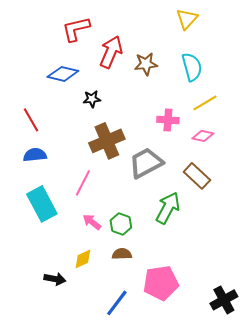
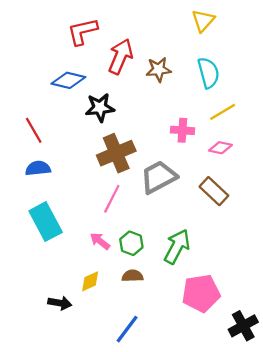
black star: (92, 99) -> (100, 107), size x1.5
pink line: (83, 183) -> (112, 199), moved
green arrow: (168, 208) -> (177, 247), moved
pink pentagon: (161, 283) -> (201, 293), moved

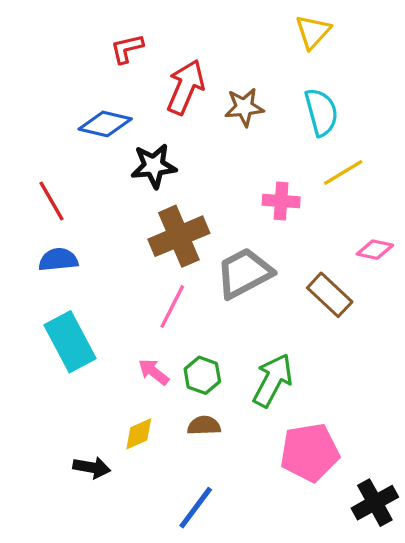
red L-shape: (83, 31) -> (127, 49), size x0.7
pink diamond: (220, 148) -> (375, 250), moved

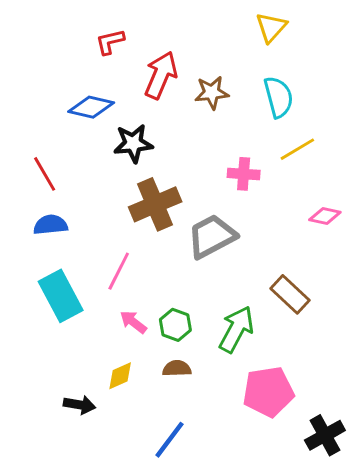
brown rectangle: (330, 295) -> (290, 294), moved
pink line: (172, 307) -> (119, 271), moved

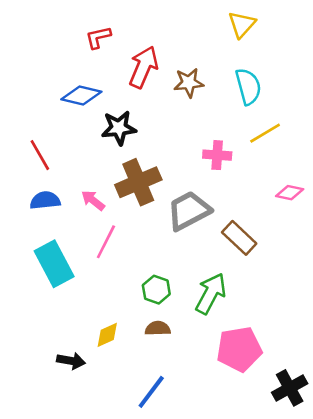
brown rectangle: (290, 294) -> (239, 238), moved
pink arrow: (133, 322) -> (93, 200), moved

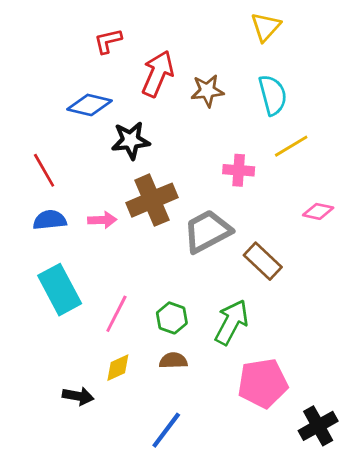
pink arrow: (93, 200) -> (102, 220), turned 140
pink line: (106, 242) -> (116, 314), moved

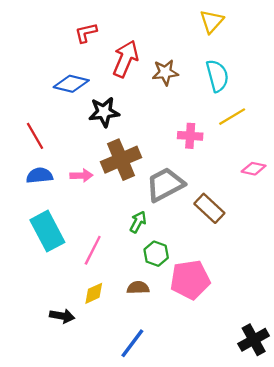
green hexagon: (172, 318) -> (156, 254), moved
green arrow: (232, 322) -> (138, 222), moved, size x0.6
pink pentagon: (263, 383) -> (190, 280), moved

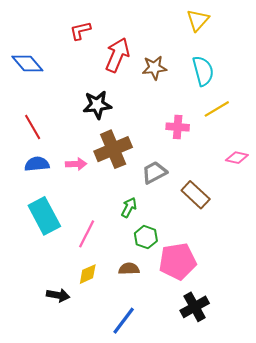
blue diamond: (71, 84) -> (27, 63), moved, turned 36
gray trapezoid: (165, 185) -> (154, 172), size x0.7
black cross: (254, 340) -> (195, 307), moved

